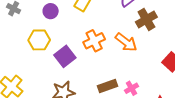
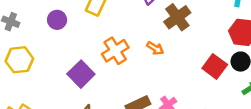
yellow hexagon: (39, 40) -> (19, 60), moved
orange arrow: (126, 42) -> (155, 48), size x0.6

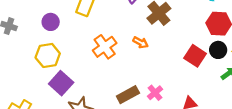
yellow hexagon: (19, 60) -> (48, 55), moved
purple square: (81, 74) -> (61, 83), moved

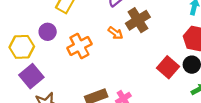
purple circle: (51, 22) -> (48, 32), moved
orange arrow: (140, 42) -> (115, 33), moved

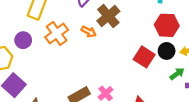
orange cross: (79, 46) -> (57, 33), moved

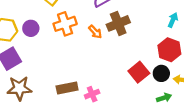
purple circle: (23, 40) -> (31, 28), moved

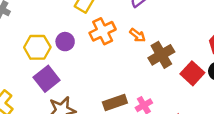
brown cross: (118, 23) -> (161, 55), moved

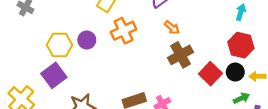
orange arrow: (137, 35) -> (172, 28), moved
purple square: (47, 79) -> (54, 75), moved

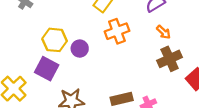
purple circle: (87, 40) -> (80, 49), moved
purple square: (54, 75) -> (47, 69), turned -30

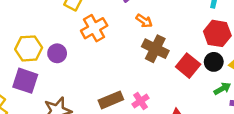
brown cross: (170, 59) -> (155, 49), turned -30

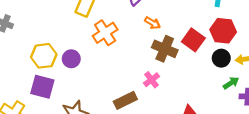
red square: (188, 66) -> (193, 40), moved
pink cross: (141, 101) -> (151, 80), moved

